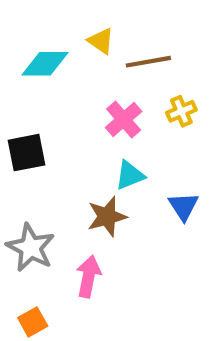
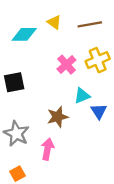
brown line: (148, 62) -> (90, 24), moved
yellow cross: (181, 111) -> (98, 60), size x1.5
cyan triangle: (130, 175) -> (82, 96), moved

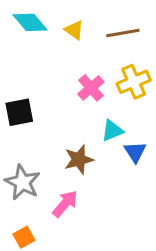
cyan diamond: (24, 34) -> (30, 22), moved, turned 50
pink arrow: (48, 149) -> (65, 204), turned 30

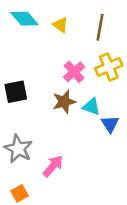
brown line: (123, 33) -> (100, 27), turned -70
cyan triangle: (112, 131) -> (91, 107), turned 42
brown star: (79, 159) -> (64, 102), moved

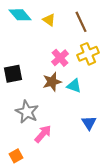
brown line: (100, 27) -> (81, 22), turned -35
blue triangle: (110, 124) -> (89, 123), moved
gray star: (18, 149) -> (27, 112), moved

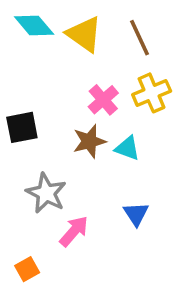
yellow triangle: (49, 20) -> (84, 34), size x1.6
blue triangle: (89, 123) -> (136, 214), moved

